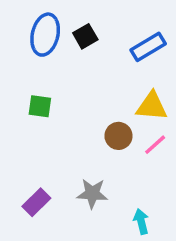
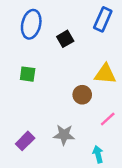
black square: (85, 36) -> (65, 39), moved
blue rectangle: (148, 47) -> (103, 19), moved, turned -35
pink line: (155, 145) -> (108, 119), moved

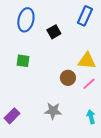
pink line: (108, 119) -> (89, 84), moved
purple rectangle: (25, 141) -> (12, 116), moved
cyan arrow: (98, 154) -> (91, 117), moved

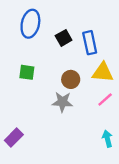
blue rectangle: (85, 16) -> (90, 43), moved, turned -36
brown circle: (68, 78) -> (71, 79), moved
gray star: (53, 111) -> (62, 102), moved

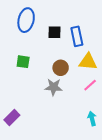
black square: (64, 38) -> (55, 32), turned 32

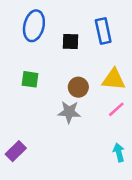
blue rectangle: (77, 36) -> (103, 31), moved

